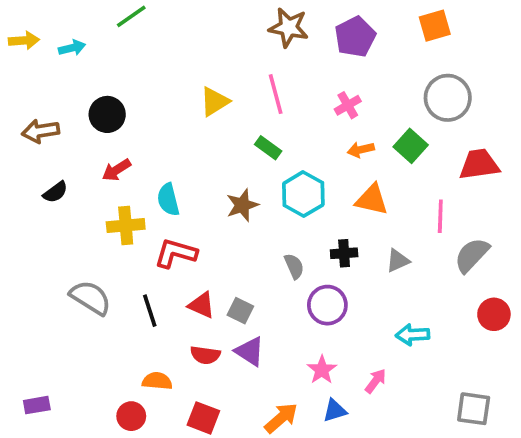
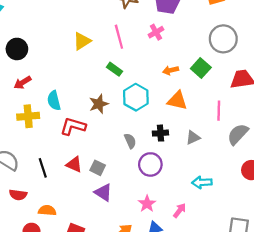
pink cross: (348, 105) -> (156, 32), moved
red L-shape: (176, 253) -> (73, 126), moved
red semicircle: (205, 355) -> (18, 195), moved

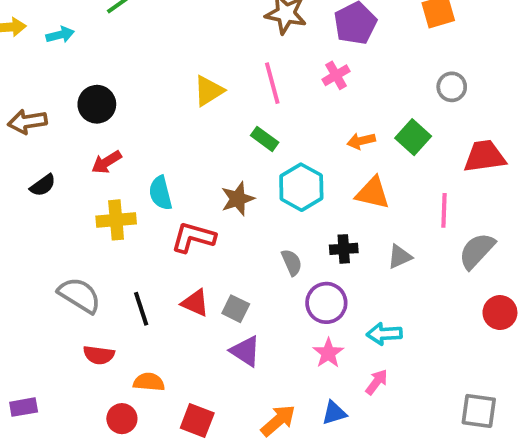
gray circle: (223, 39) -> (452, 87), size x0.6
cyan arrow: (202, 182) -> (384, 334), moved
pink star: (147, 204) -> (328, 353), moved

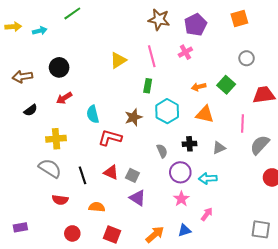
green rectangle: (265, 139) -> (148, 86), turned 64
yellow cross: (116, 220) -> (56, 139), moved
cyan arrow: (384, 334) -> (208, 178), moved
orange semicircle: (149, 382) -> (97, 207), moved

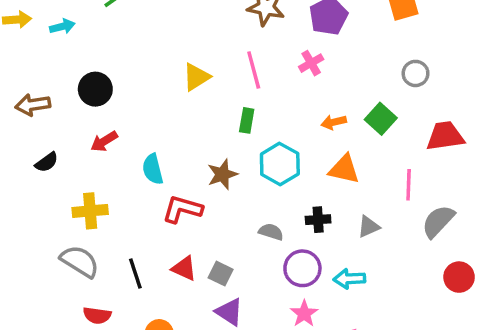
gray semicircle: (162, 151) -> (271, 232), turned -48

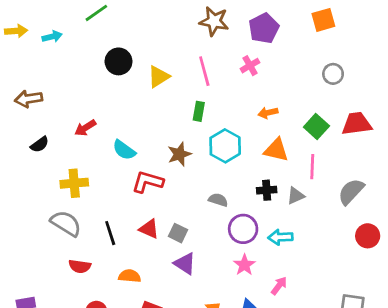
black circle: (95, 89) -> (119, 61), moved
green square: (381, 119) -> (316, 126), moved
cyan semicircle: (153, 169) -> (124, 150), turned -40
pink line: (409, 185) -> (312, 167), moved
black cross: (318, 220) -> (267, 190), moved

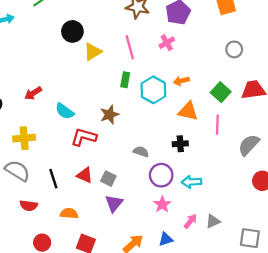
black circle: (119, 61) -> (72, 31), moved
cyan hexagon: (225, 146) -> (153, 90), moved
gray triangle: (296, 196) -> (213, 221), moved
purple triangle: (185, 264) -> (114, 203), turned 36

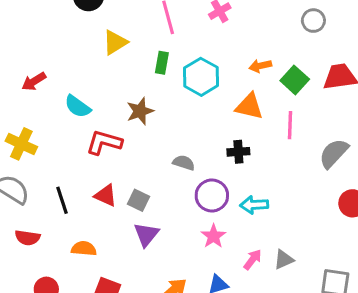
yellow triangle: (93, 52) -> (115, 42), moved
orange arrow: (181, 81) -> (260, 66), moved
yellow cross: (24, 138) -> (21, 144), turned 30

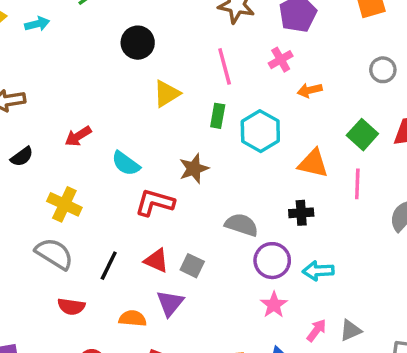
orange arrow: (260, 66) -> (310, 90), moved
gray semicircle: (184, 163) -> (242, 225), size x1.4
black line: (62, 200) -> (109, 266), turned 44
purple triangle: (146, 235) -> (170, 303), moved

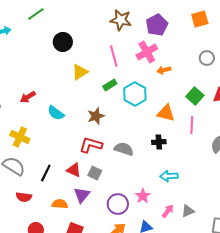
pink cross: (281, 60) -> (147, 52), size x1.5
green rectangle: (218, 116) -> (110, 85), turned 48
red L-shape: (155, 203) -> (91, 145), moved
purple circle: (272, 261) -> (118, 204), moved

